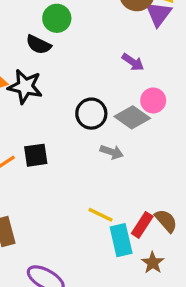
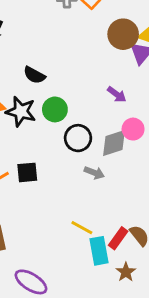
green circle: (57, 18) -> (55, 109), moved
gray diamond: (132, 117) -> (114, 143), turned -56

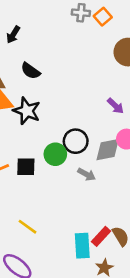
black semicircle: (34, 75) -> (31, 71), moved
green circle: (55, 109) -> (55, 154), moved
yellow line: (82, 228) -> (27, 227), moved

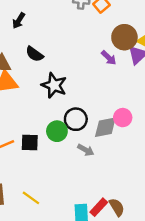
purple arrow: (116, 106) -> (109, 58), moved
black star: (27, 111) -> (54, 85), moved

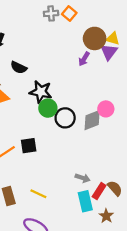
purple arrow: (109, 58) -> (84, 59), turned 88
green circle: (57, 131) -> (48, 108), moved
gray arrow: (86, 150) -> (83, 178), moved

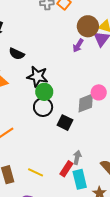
black circle: (65, 118) -> (43, 107), moved
black square: (29, 146) -> (65, 123), moved, turned 35
gray arrow: (83, 178) -> (77, 157), turned -96
red rectangle: (99, 191) -> (66, 169), moved

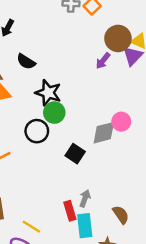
black circle: (43, 107) -> (37, 131), moved
red rectangle: (66, 169) -> (70, 211), turned -56
yellow line: (36, 172) -> (31, 227), moved

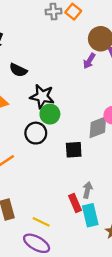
black square: (75, 154) -> (74, 150), turned -30

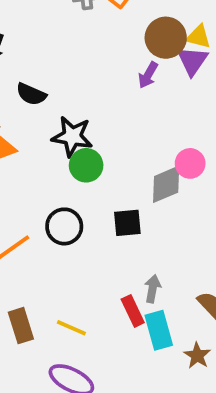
black circle: (36, 133) -> (64, 226), moved
yellow line: (41, 222) -> (71, 328), moved

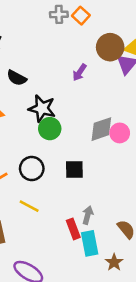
purple arrow: (148, 75) -> (80, 72), moved
gray diamond: (166, 184) -> (101, 129), moved
yellow line: (71, 328) -> (29, 206), moved

